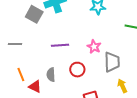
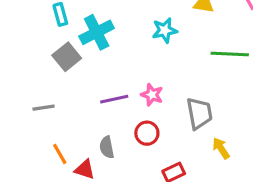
gray square: (34, 14) -> (67, 57), turned 30
pink star: (94, 47) -> (152, 95), moved

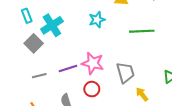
pink star: (152, 95) -> (93, 63), size x1.5
gray line: (44, 108) -> (39, 76), moved

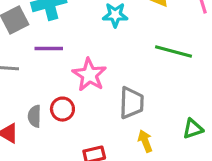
purple line: (68, 69) -> (49, 48), moved
red circle: (92, 89) -> (62, 109), moved

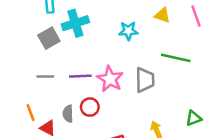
purple line: (49, 48) -> (80, 76), moved
gray trapezoid: (131, 103) -> (145, 80), moved

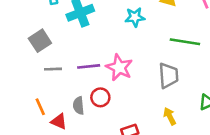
gray square: (49, 38) -> (40, 41), moved
gray trapezoid: (145, 80) -> (169, 75), moved

